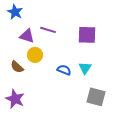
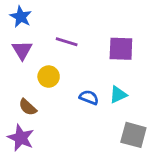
purple triangle: (27, 36) -> (22, 50), moved, turned 42
brown semicircle: (17, 67) -> (28, 107), moved
cyan triangle: (85, 68) -> (118, 95), turned 32

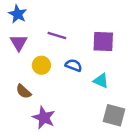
cyan triangle: (118, 95) -> (101, 81), turned 49
blue semicircle: (89, 97) -> (74, 65), moved
purple star: (21, 138) -> (44, 118), moved

